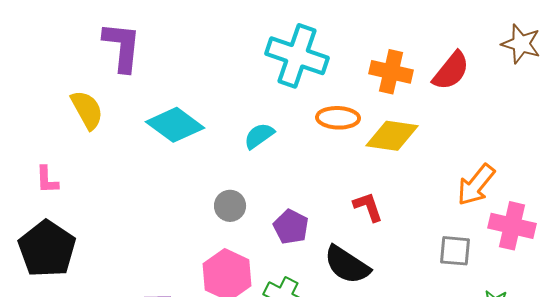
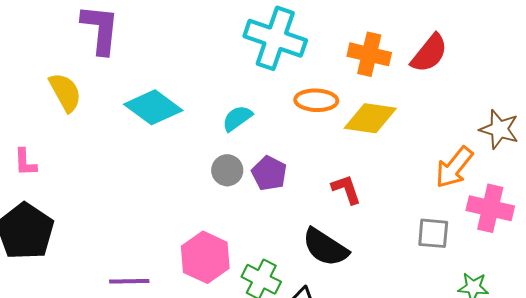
brown star: (521, 44) -> (499, 129), moved
gray circle: (230, 206) -> (227, 170), moved
purple pentagon: (291, 227) -> (269, 173), moved

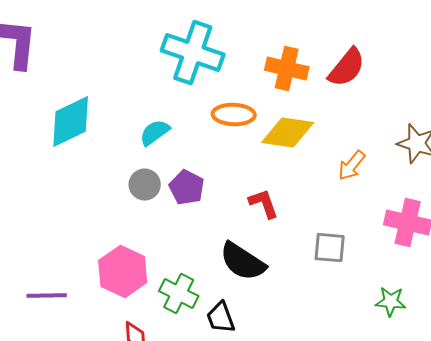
cyan diamond: (153, 107) -> (71, 122), turned -62
orange arrow: (454, 167) -> (352, 166), moved, size x0.7
gray square: (433, 233) -> (330, 248), moved

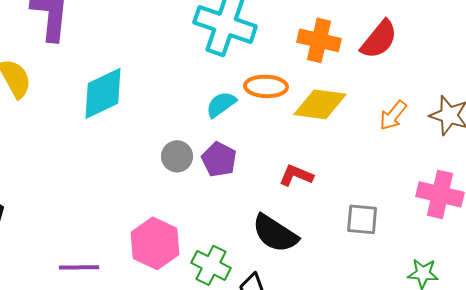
cyan semicircle: (155, 133) -> (221, 104), moved
orange arrow: (352, 166) -> (393, 115), moved
red L-shape: (264, 204) -> (296, 175), turned -48

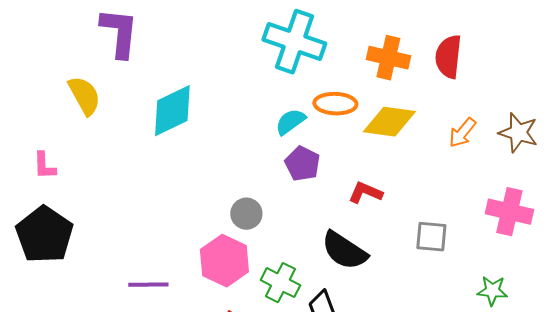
red semicircle: (379, 39) -> (448, 57), turned 147
gray circle: (177, 156) -> (246, 214), moved
purple pentagon: (219, 159) -> (302, 164), moved

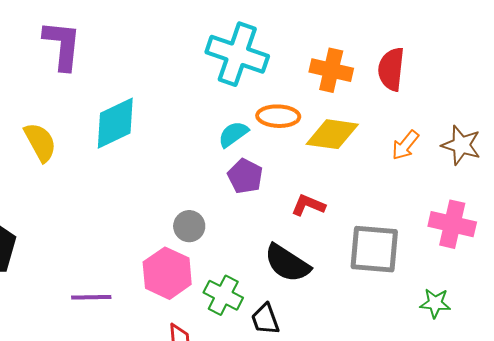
yellow semicircle: (84, 96) -> (40, 142), moved
gray square: (431, 237) -> (374, 249), size x1.6

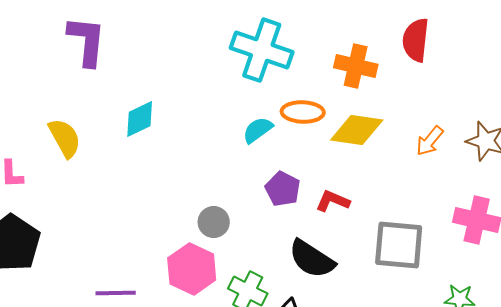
red semicircle: (391, 69) -> (416, 40), moved
cyan diamond: (115, 123) -> (140, 119), size x0.7
purple pentagon: (245, 176) -> (283, 189), moved

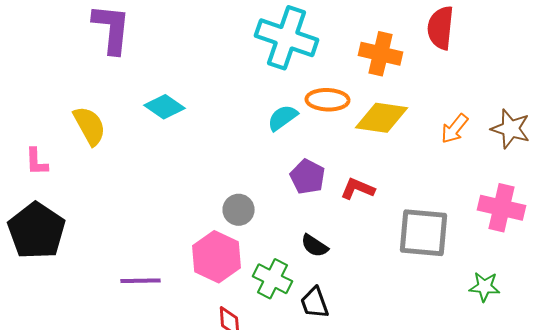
cyan diamond: (140, 119) -> (165, 107), turned 60
black semicircle: (312, 259) -> (315, 246), moved, size x0.6

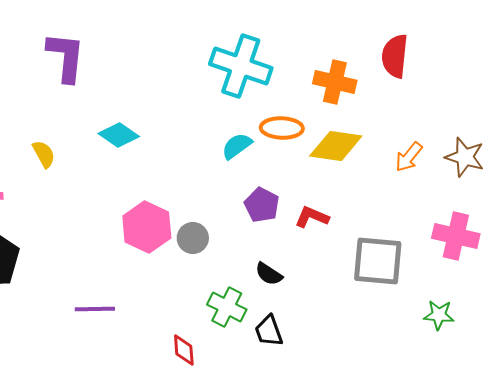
yellow semicircle: (90, 126) -> (44, 154), size x0.7
pink hexagon: (217, 257) -> (147, 227), moved

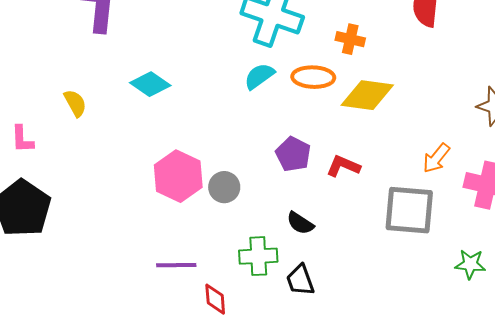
orange cross: (335, 82) -> (350, 39), moved, size x0.7
cyan semicircle: (237, 146) -> (259, 76), moved
orange arrow: (409, 157) -> (436, 158), moved
green cross: (227, 307) -> (258, 256), turned -30
purple line: (95, 309) -> (176, 265), moved

